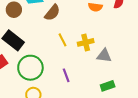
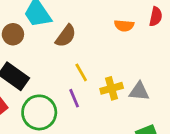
yellow cross: (86, 42) -> (112, 88), moved
purple line: (66, 75) -> (74, 98), moved

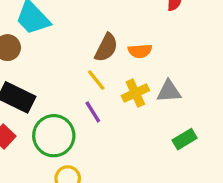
orange semicircle: (124, 26) -> (140, 51), moved
brown semicircle: (66, 36) -> (106, 48), moved

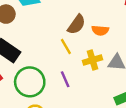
purple line: (93, 112) -> (65, 79), moved

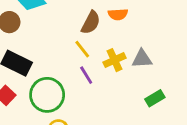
orange semicircle: (100, 30) -> (118, 14), moved
purple line: (65, 79) -> (86, 75), moved

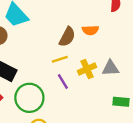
yellow line: (82, 49) -> (60, 59), turned -70
green rectangle: (155, 98) -> (121, 102), turned 35

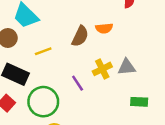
yellow line: (60, 59) -> (43, 51), moved

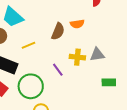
yellow cross: (102, 69) -> (77, 57), turned 35

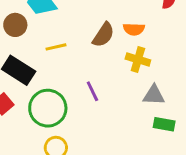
gray triangle: (97, 55) -> (154, 95), moved
yellow cross: (77, 57) -> (138, 60), moved

